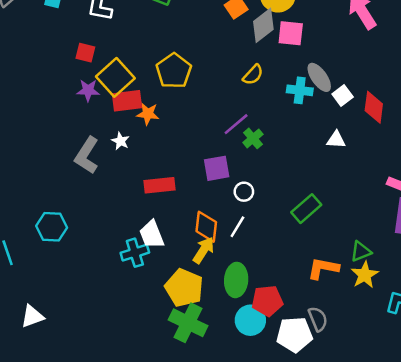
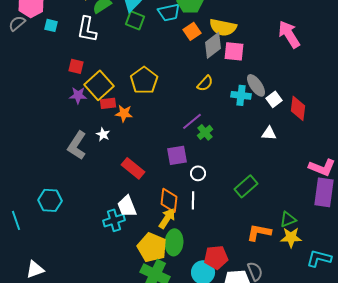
red rectangle: (127, 101) -> (108, 103), size x0.7
red rectangle: (159, 185) -> (133, 168), turned 45
white line: (237, 227) -> (193, 200), turned -30
yellow star: (365, 275) -> (291, 237), turned 30
green ellipse: (236, 280) -> (174, 242), moved

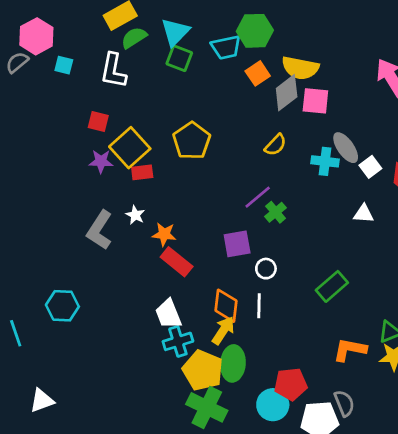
orange star: (124, 113) -> (164, 234), moved
cyan cross: (114, 220) -> (178, 341), moved

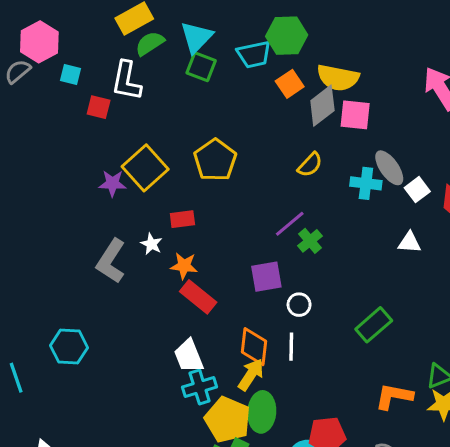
red square: (98, 121) -> (99, 107), moved
red rectangle: (142, 172) -> (182, 219), moved

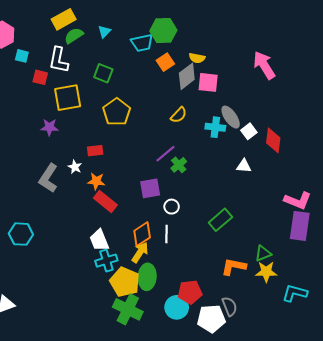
cyan triangle: (196, 37) -> (104, 32), size x0.6
green square: (201, 67) -> (103, 73), moved
yellow semicircle: (338, 78) -> (197, 58), size x0.6
yellow square: (145, 168) -> (68, 98), moved, turned 32
orange diamond: (254, 347) -> (142, 234), turned 50

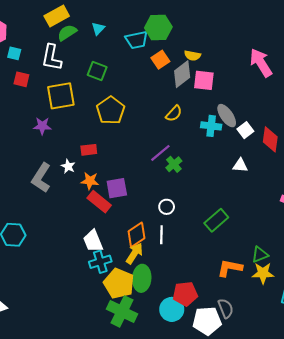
red square: (40, 77) -> (21, 79), moved
purple square: (150, 188) -> (117, 188), moved

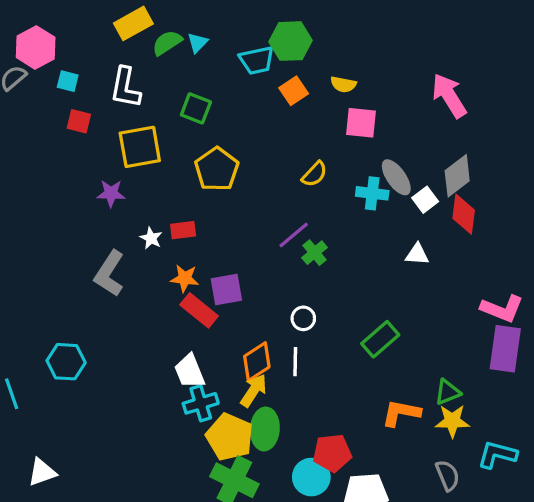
green semicircle: (67, 33) -> (167, 43), moved
gray diamond: (182, 74) -> (457, 176), moved
white star: (68, 166) -> (151, 238), moved
gray semicircle: (226, 308) -> (448, 475), moved

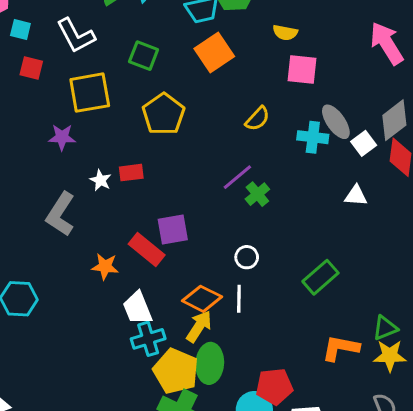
white L-shape: (125, 88) -> (76, 36), turned -39
orange square: (294, 91) -> (214, 53), moved, size x1.4
orange star: (185, 278) -> (105, 266), moved
orange diamond: (257, 362) -> (202, 299), turned 60

